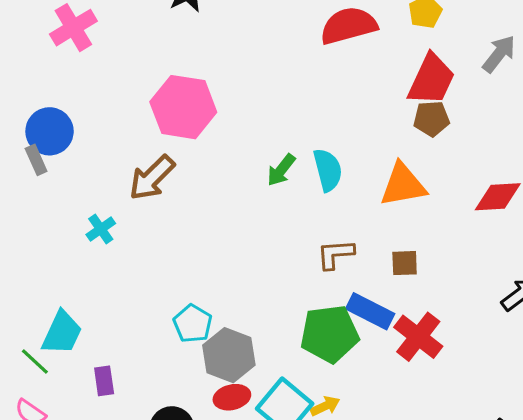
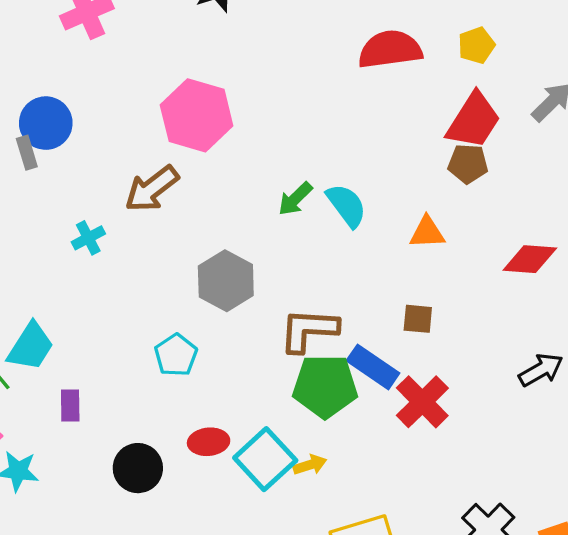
cyan semicircle: (328, 170) -> (347, 205), turned -30
orange triangle: (403, 185) -> (427, 233), size x0.7
brown L-shape: (335, 254) -> (309, 330), moved, size x1.4
gray hexagon: (229, 355) -> (226, 281), moved

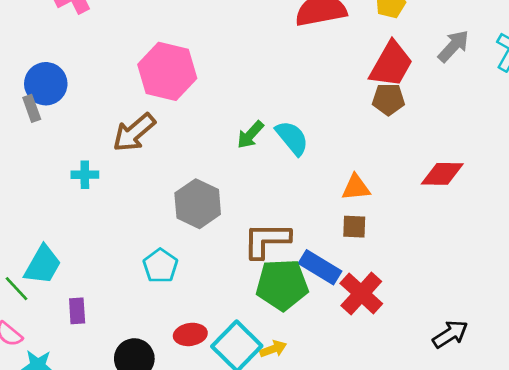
orange triangle: (427, 233) -> (356, 187), moved
cyan cross: (88, 238) -> (85, 175), turned 30
black arrow: (541, 370) -> (450, 334), moved

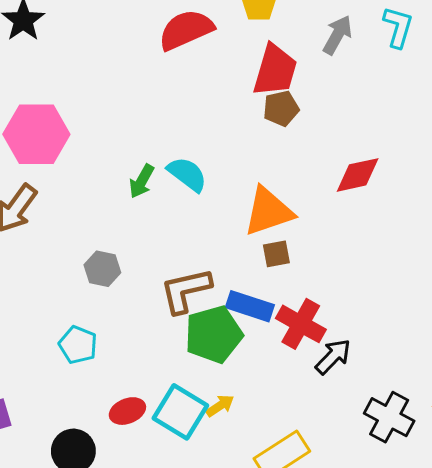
orange triangle: (356, 187) -> (268, 211), size x1.6
gray hexagon: (198, 204) -> (102, 269), size x0.7
black arrow: (450, 334) -> (333, 357), moved

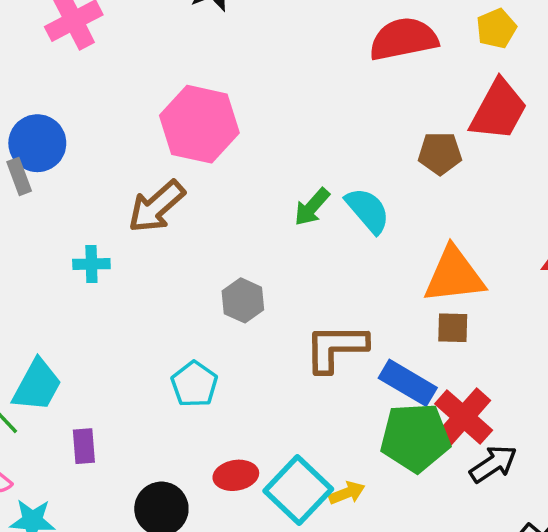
brown pentagon: (281, 108) -> (440, 153), moved
green pentagon: (214, 334) -> (415, 437), moved

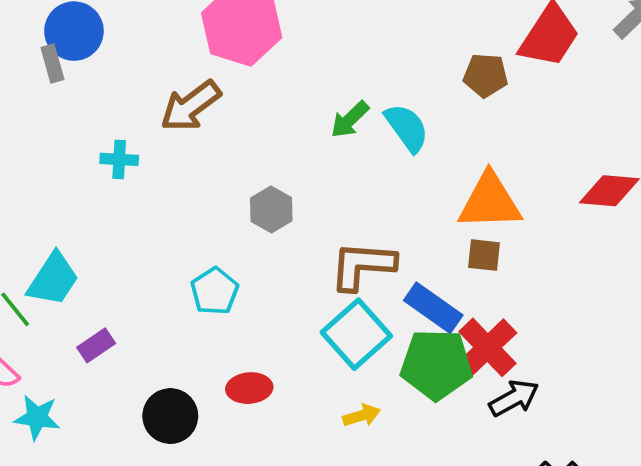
purple rectangle: (84, 446) -> (96, 345), turned 56
cyan square: (298, 490) -> (356, 334), moved

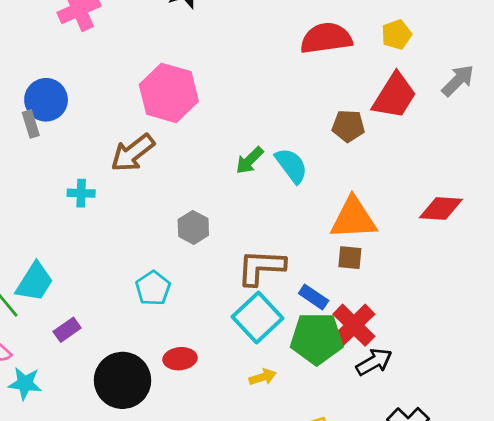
blue rectangle: (433, 308) -> (314, 297), size x0.7
black circle: (170, 416) -> (123, 380), size x1.4

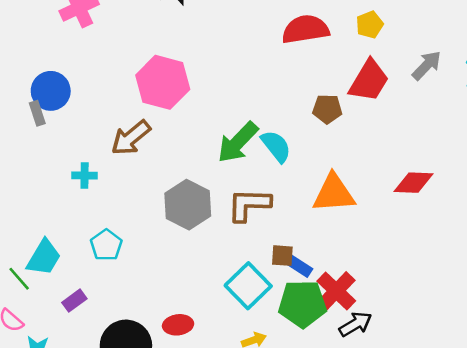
green arrow: (250, 160) -> (238, 142), size x1.6
gray hexagon: (193, 227) -> (188, 205), size x1.6
brown square: (350, 258) -> (282, 256), moved
brown L-shape: (261, 267) -> (249, 205), moved
cyan pentagon: (153, 288) -> (106, 245), moved

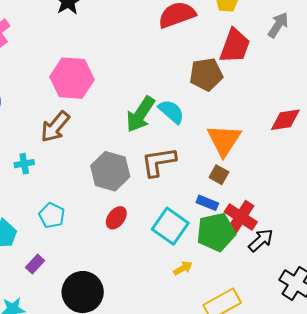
brown pentagon: (327, 109) -> (206, 74), size x1.4
orange triangle: (334, 193) -> (224, 140), turned -42
brown square: (282, 256) -> (219, 175), moved, turned 36
red ellipse: (178, 325) -> (116, 218), moved, turned -35

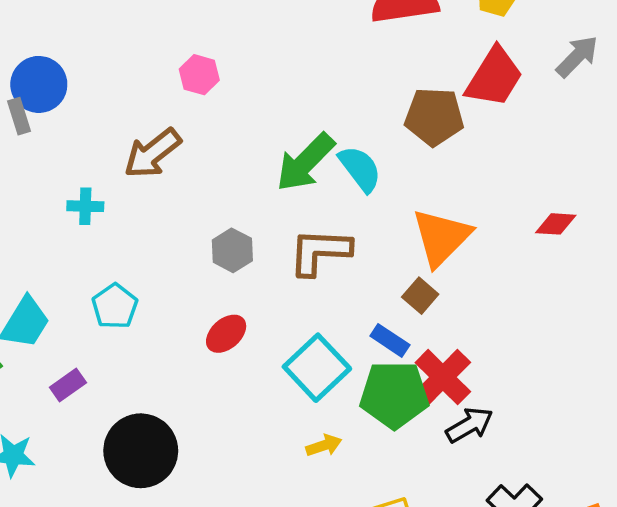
pink hexagon: (72, 78) -> (199, 75), size x0.5
red diamond: (285, 120) -> (556, 224), size x0.7
gray hexagon: (110, 171) -> (232, 250), size x0.6

